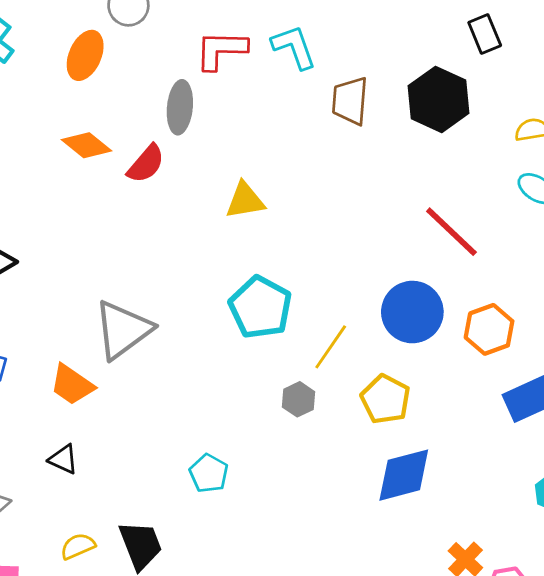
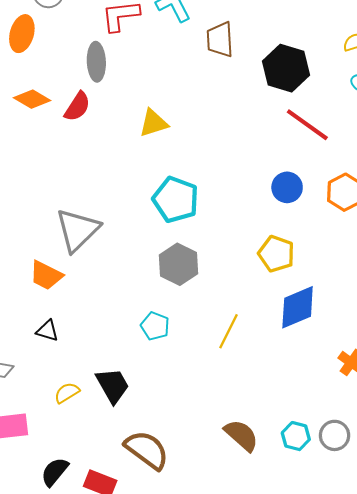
black hexagon: (439, 99) -> (286, 68), moved
blue circle: (412, 312) -> (287, 187), size x0.7
yellow line: (331, 347) -> (228, 331), moved
gray hexagon: (299, 399) -> (178, 264), moved, size x1.6

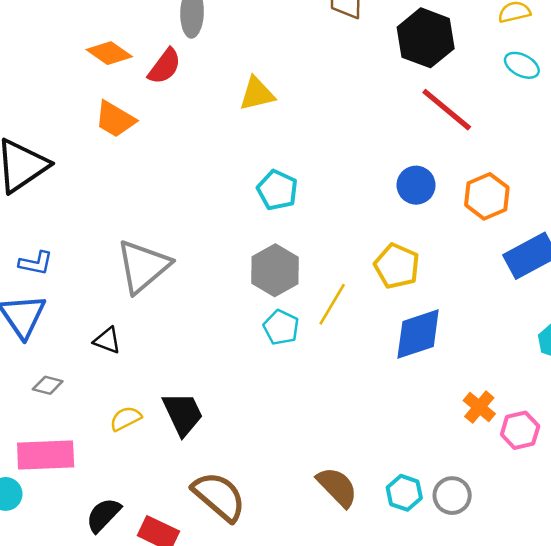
cyan pentagon: (176, 200) -> (277, 190), size x0.7
gray triangle: (78, 230) -> (143, 266), moved
orange trapezoid: (46, 275) -> (115, 119), moved
cyan pentagon: (155, 326) -> (281, 327), moved
yellow line: (228, 331) -> (332, 304), moved

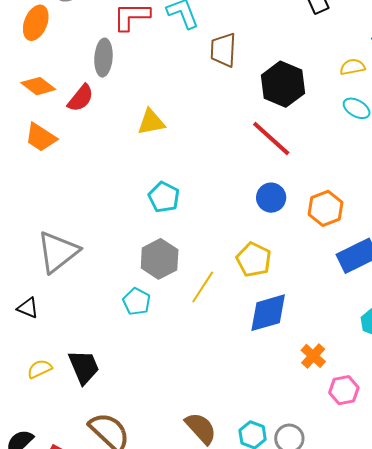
red line: (447, 110) -> (271, 138), moved
cyan pentagon: (281, 327) -> (137, 301), moved
orange cross: (479, 407) -> (313, 356), moved

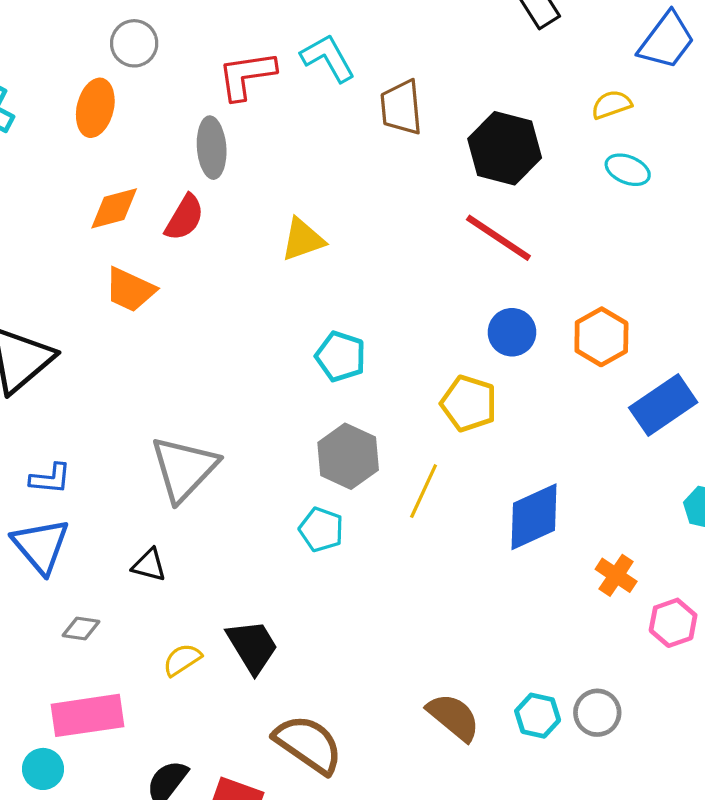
orange diamond: (38, 86) -> (114, 208), turned -44
yellow pentagon: (254, 260) -> (469, 403), moved

